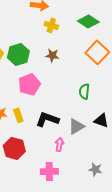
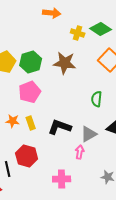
yellow cross: (51, 25) -> (78, 33), moved
brown star: (52, 55) -> (65, 63), size x1.6
pink pentagon: (29, 84) -> (30, 92), moved
pink arrow: (59, 144) -> (80, 152), moved

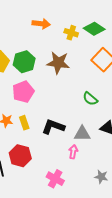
orange arrow: (52, 13) -> (41, 24), moved
green semicircle: (97, 99) -> (90, 99), turned -56
gray triangle: (89, 134) -> (82, 134), turned 30
pink cross: (62, 179) -> (55, 179), turned 30

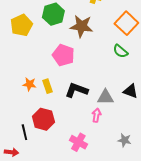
green hexagon: (24, 62) -> (53, 14), moved
pink pentagon: (23, 92) -> (63, 55), moved, turned -30
green semicircle: (90, 99) -> (120, 51), moved

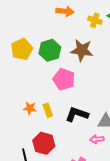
green hexagon: (53, 14) -> (50, 50), moved
pink arrow: (96, 115) -> (97, 139), turned -104

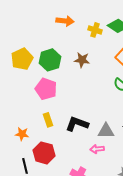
brown star: (82, 50) -> (82, 60), size x0.7
pink pentagon: (64, 79) -> (46, 89), moved
orange star: (30, 108) -> (22, 134), moved

